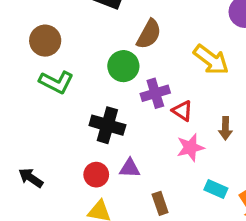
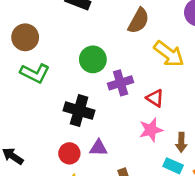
brown semicircle: (149, 34) -> (138, 21), moved
red triangle: (182, 111) -> (155, 98), moved
brown arrow: (226, 128) -> (181, 142), moved

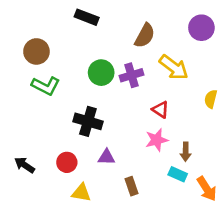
purple cross: (121, 83) -> (131, 75), moved
red circle: (69, 153) -> (67, 162), moved

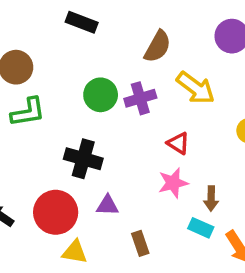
green L-shape: (46, 86) -> (28, 112), turned -36
red circle: (67, 162) -> (56, 212), size x1.6

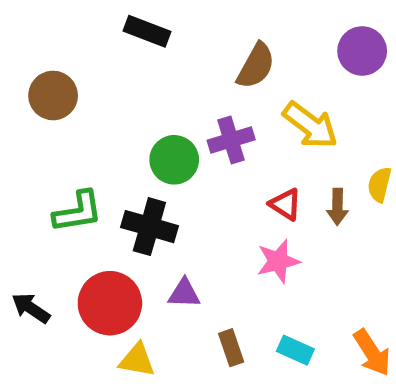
green circle: (101, 95) -> (174, 160), moved
green L-shape: (28, 112) -> (78, 212), moved
brown arrow: (211, 198) -> (337, 207), moved
cyan rectangle: (201, 228) -> (295, 350), moved

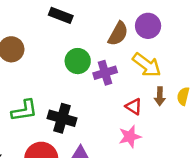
purple circle: (362, 51) -> (148, 26), moved
green circle: (174, 160) -> (78, 61), moved
brown arrow: (337, 207) -> (160, 96), moved

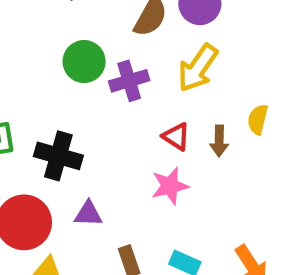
yellow arrow: (147, 65) -> (198, 68), turned 88
brown arrow: (160, 96) -> (219, 141), moved

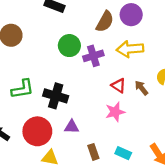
yellow arrow: (198, 68) -> (130, 49), turned 50
brown arrow: (219, 141) -> (141, 88), turned 140

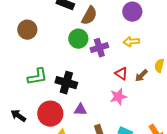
brown semicircle: (105, 22) -> (89, 16), moved
yellow arrow: (130, 49) -> (131, 42), size x0.7
brown arrow: (141, 88) -> (141, 76), turned -96

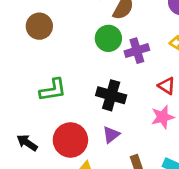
black cross: (66, 83) -> (111, 95), moved
purple triangle: (80, 110) -> (111, 135), turned -40

